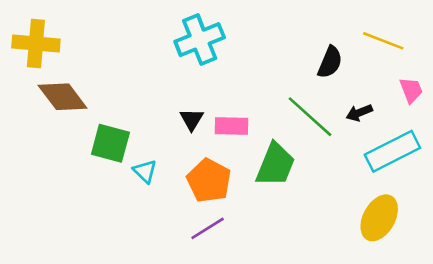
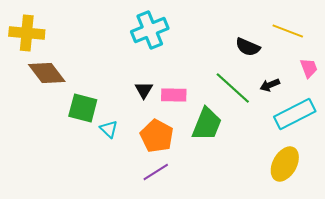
black semicircle: (330, 62) -> (248, 47), turned 90

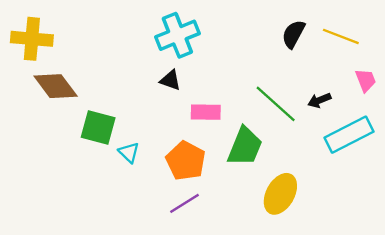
black semicircle: (248, 47) -> (293, 34), moved, turned 95
black triangle: (144, 90) -> (170, 80), moved, turned -42
yellow ellipse: (285, 164) -> (280, 194), moved

